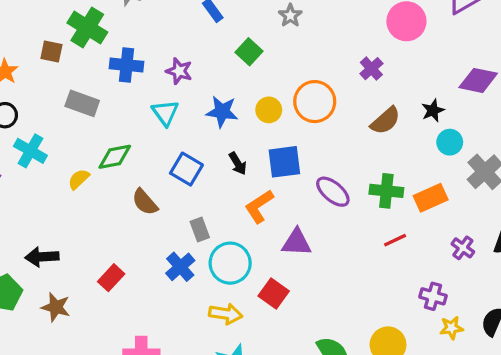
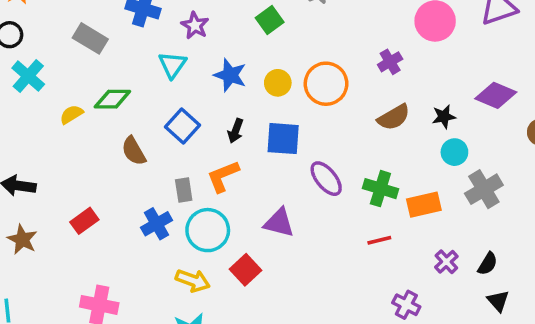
black arrow: (238, 164) -> (236, 131), turned 40
orange L-shape: (259, 206) -> (223, 176), moved

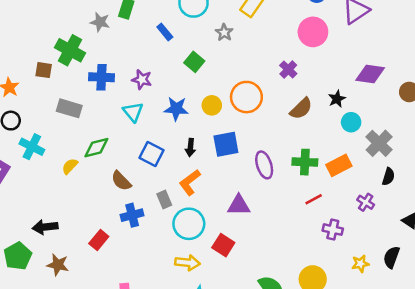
purple ellipse: (326, 179) -> (264, 165), turned 36
blue cross: (157, 224) -> (132, 215), moved, turned 30
black semicircle: (488, 264) -> (388, 177), moved
purple cross: (406, 305) -> (333, 230), moved

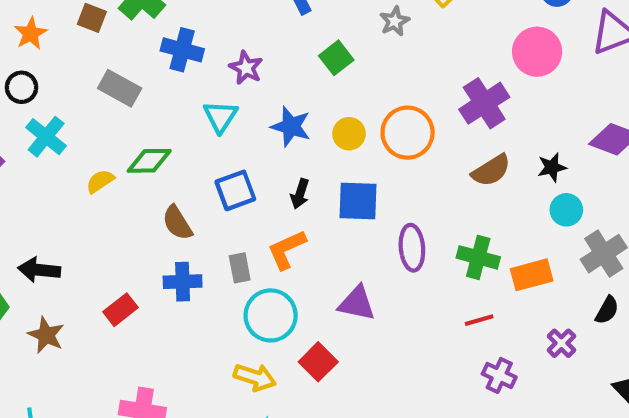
purple cross: (288, 69) -> (484, 103), size x1.6
blue square: (152, 154) -> (235, 190), turned 30

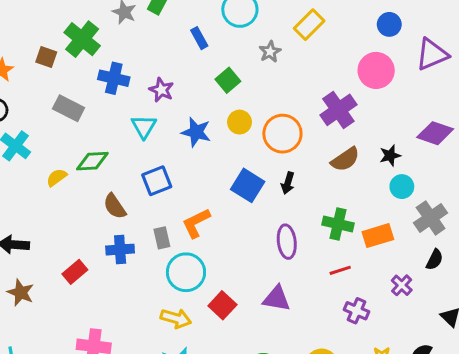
yellow circle: (349, 134) -> (239, 122), moved
black arrow: (300, 194) -> (288, 183), moved
blue square: (358, 201) -> (248, 185), turned 32
purple ellipse: (412, 248) -> (287, 242), moved
purple triangle: (357, 303) -> (277, 299), moved

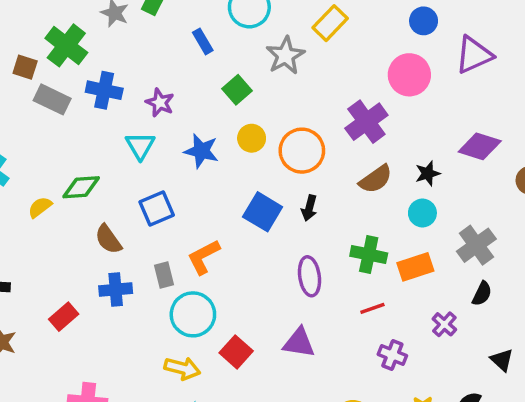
gray star: (270, 52) -> (285, 55), size x1.5
gray rectangle: (69, 108) -> (52, 99), moved
cyan circle: (402, 187) -> (422, 213), moved

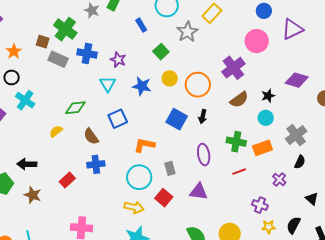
yellow semicircle: (40, 207) -> (56, 131), moved
orange L-shape: (203, 257) -> (144, 145), turned 40
gray rectangle: (164, 275) -> (170, 168), moved
purple cross: (392, 355) -> (260, 205), moved

